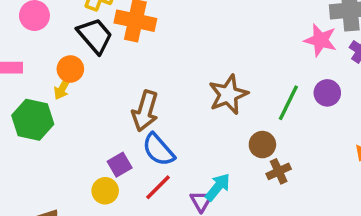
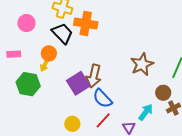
purple square: (120, 165) -> (78, 83), moved, size x1.6
cyan arrow: (218, 187) -> (146, 112), moved

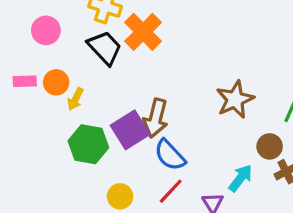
orange cross: (86, 23) -> (143, 32), turned 35
orange circle: (49, 53) -> (56, 82), moved
green hexagon: (28, 84) -> (88, 144), moved

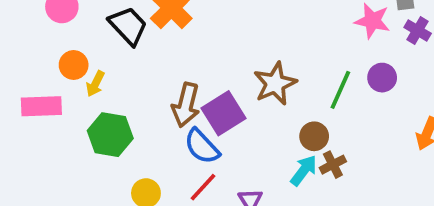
pink rectangle: (25, 81) -> (41, 106), moved, size x1.5
purple square: (130, 130) -> (223, 113), moved
cyan arrow: (241, 178) -> (304, 170), moved

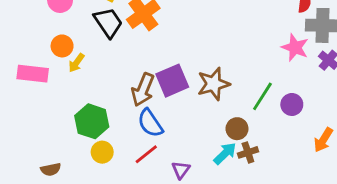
purple circle: (382, 78) -> (292, 104), moved
purple square: (223, 113) -> (172, 81), moved
green hexagon: (110, 135) -> (92, 121), moved

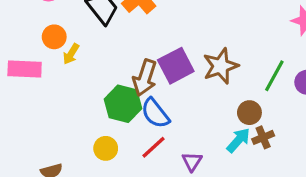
green hexagon: (92, 121) -> (123, 104), moved

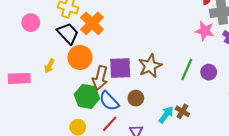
orange circle: (54, 37) -> (80, 57), moved, size x1.5
purple square: (176, 66) -> (120, 68), turned 30
brown circle: (249, 113) -> (136, 98), moved
brown cross: (263, 137) -> (182, 111), turned -32

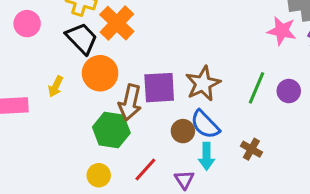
blue semicircle: (109, 101) -> (205, 124), moved
cyan arrow: (166, 115) -> (206, 156), moved, turned 144

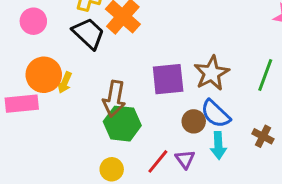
orange circle: (100, 73) -> (44, 75), moved
brown arrow: (130, 102) -> (114, 99), moved
purple triangle: (184, 180) -> (185, 159), moved

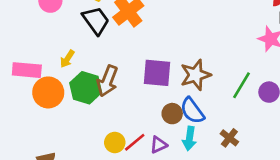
orange circle: (44, 75) -> (48, 92), moved
green hexagon: (122, 124) -> (86, 88), moved
purple triangle: (185, 159) -> (159, 145), turned 30
yellow circle: (112, 169) -> (115, 142), moved

